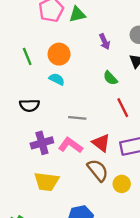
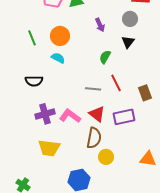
green semicircle: (110, 78) -> (105, 57), turned 72
gray line: (77, 118) -> (93, 89), moved
brown semicircle: (98, 170) -> (94, 138), turned 50
yellow circle: (122, 184) -> (106, 157), moved

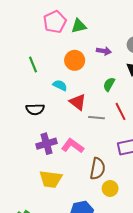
purple arrow: (100, 25) -> (104, 51), turned -56
orange circle: (60, 36) -> (75, 60), moved
red triangle: (97, 114) -> (78, 102), moved

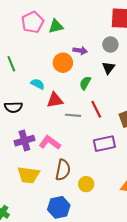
orange circle: (75, 60) -> (63, 63), moved
red triangle: (78, 102) -> (55, 100), turned -48
brown semicircle: (98, 169) -> (63, 170), moved

